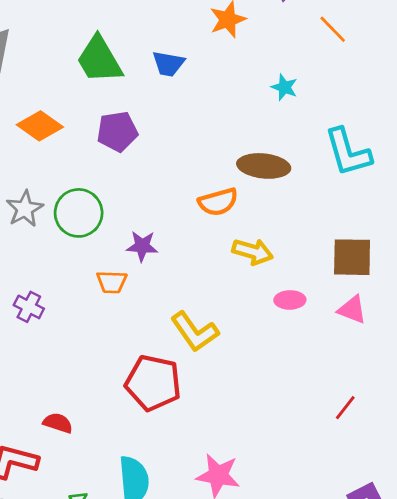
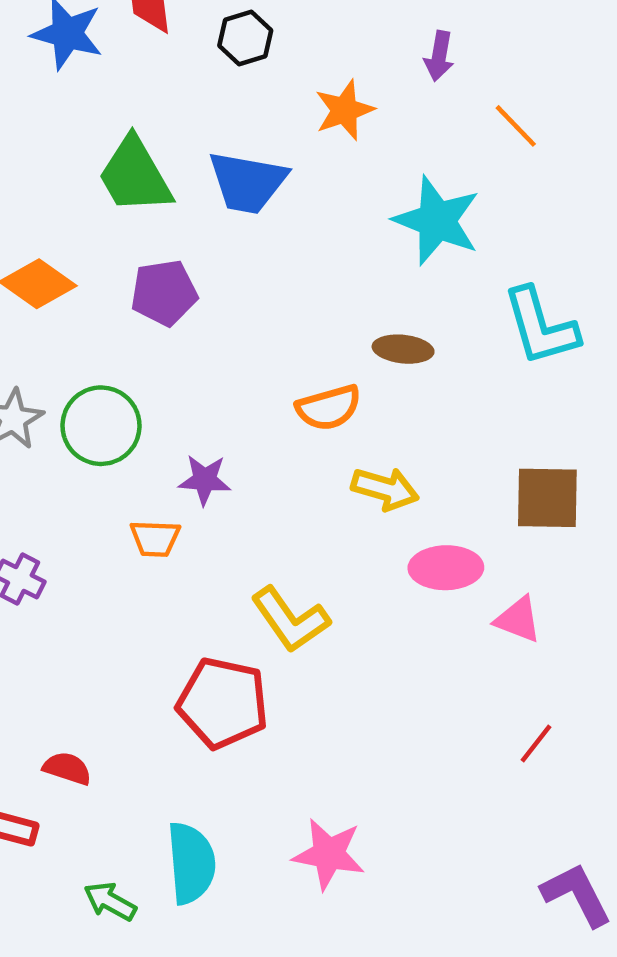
blue trapezoid: (168, 64) -> (248, 182), size x1.5
cyan star: (284, 87) -> (437, 221), size x2.0
brown ellipse: (264, 166) -> (403, 349), size x0.7
pink ellipse: (290, 300) -> (446, 568), size x1.4
pink triangle: (352, 310) -> (518, 620), moved

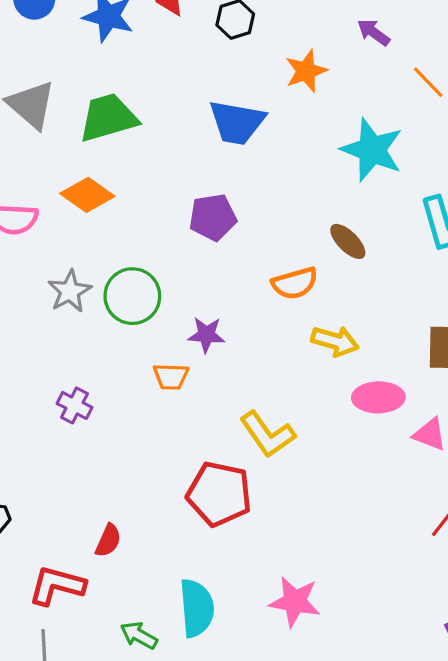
purple arrow: (439, 56) -> (374, 32), turned 116
green trapezoid: (135, 176) -> (108, 118), moved, turned 104
purple pentagon: (164, 293) -> (213, 217), moved
brown ellipse: (403, 349) -> (348, 241), turned 39
red semicircle: (67, 768) -> (108, 540), turned 96

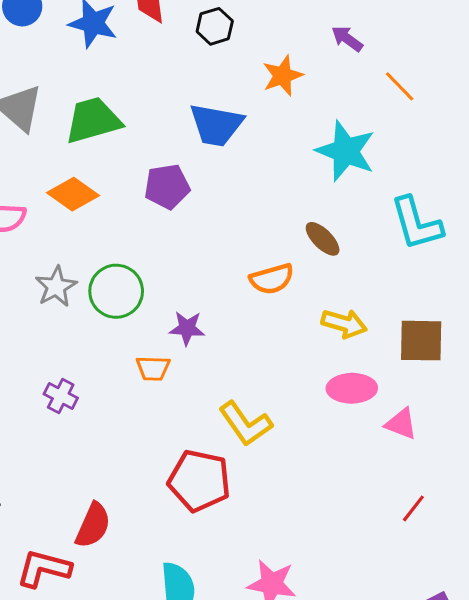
purple pentagon: (213, 217) -> (167, 186), moved
yellow arrow: (335, 341) -> (344, 324), moved
red semicircle: (108, 540) -> (93, 525), size x1.4

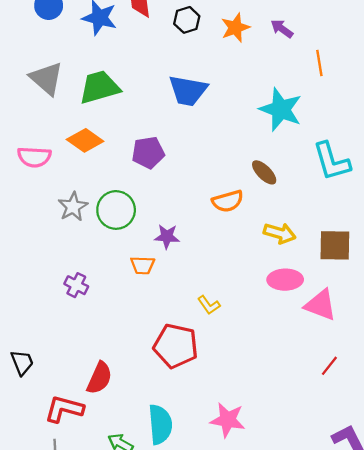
orange star: (282, 76) -> (235, 28), moved
orange line: (400, 86) -> (319, 63), turned 35
purple pentagon: (167, 186) -> (148, 153), moved
yellow L-shape: (246, 424) -> (209, 305), size x0.6
pink triangle: (401, 424) -> (321, 305), size x1.4

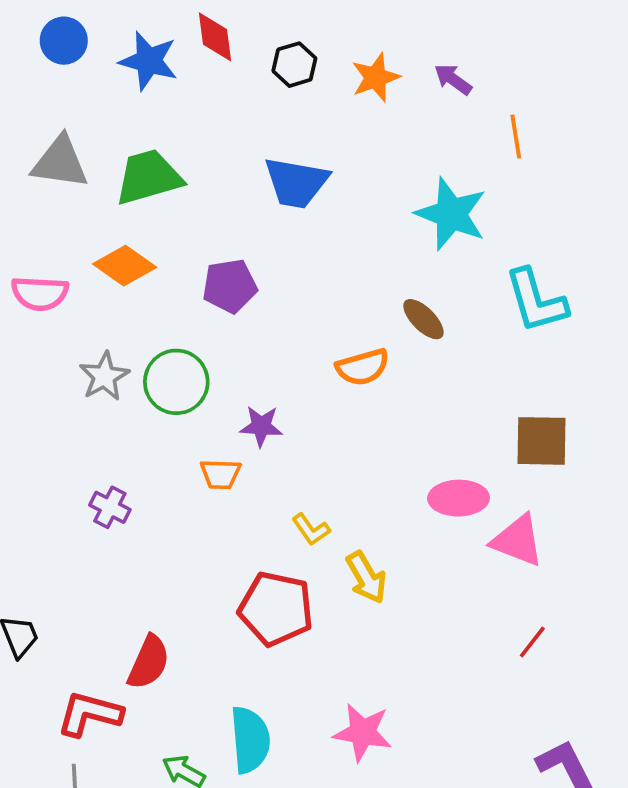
gray triangle: (46, 78) -> (60, 162), turned -33
yellow arrow: (280, 233) -> (366, 577), moved, turned 44
yellow L-shape: (209, 305) -> (311, 529), moved

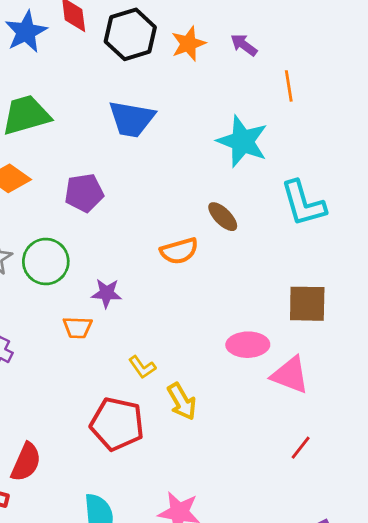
blue star: (149, 61) -> (26, 32), turned 30
black hexagon: (294, 65) -> (130, 34), size x1.6

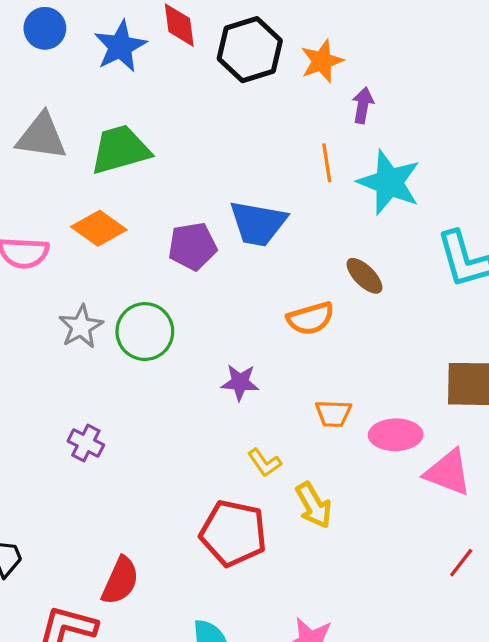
purple arrow: (244, 45) -> (363, 105), moved, turned 64
orange line: (289, 86) -> (327, 163), moved
blue trapezoid: (132, 119) -> (258, 223), moved
purple star: (107, 293) -> (240, 382), moved
orange trapezoid: (77, 327) -> (333, 413), moved

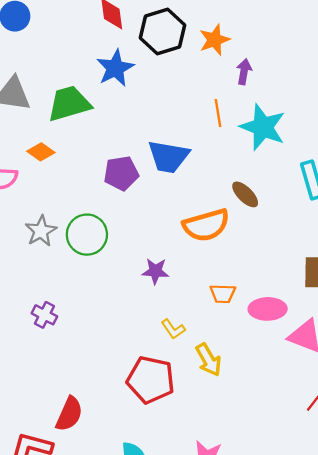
blue star: (120, 46) -> (115, 68), moved
orange diamond: (99, 228) -> (41, 152), moved, size x0.7
orange semicircle: (310, 318) -> (206, 225), size x1.4

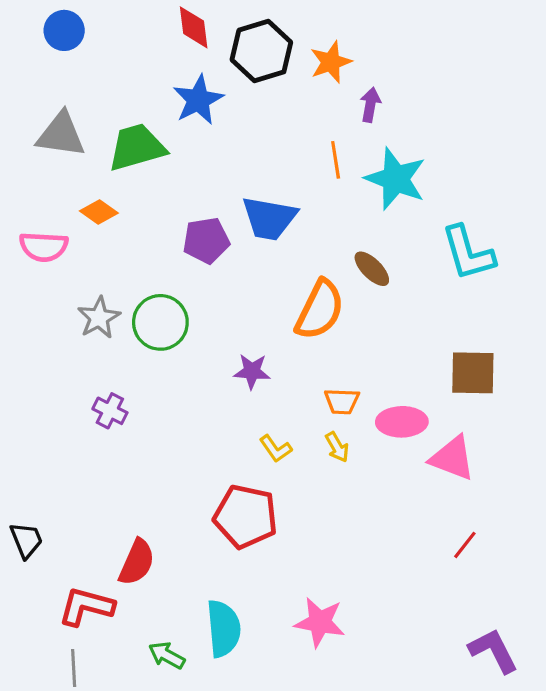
orange semicircle: (206, 225) -> (320, 310), turned -48
purple cross: (44, 315) -> (110, 411), moved
yellow arrow: (209, 360) -> (337, 447), moved, size x0.7

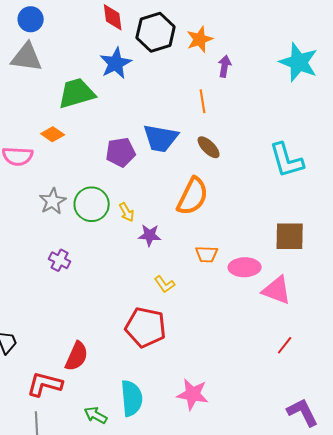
gray triangle: (61, 135) -> (27, 57), moved
cyan star: (396, 179) -> (299, 62), moved
brown ellipse: (372, 269) -> (209, 147), moved
yellow arrow: (337, 447) -> (127, 212), moved

